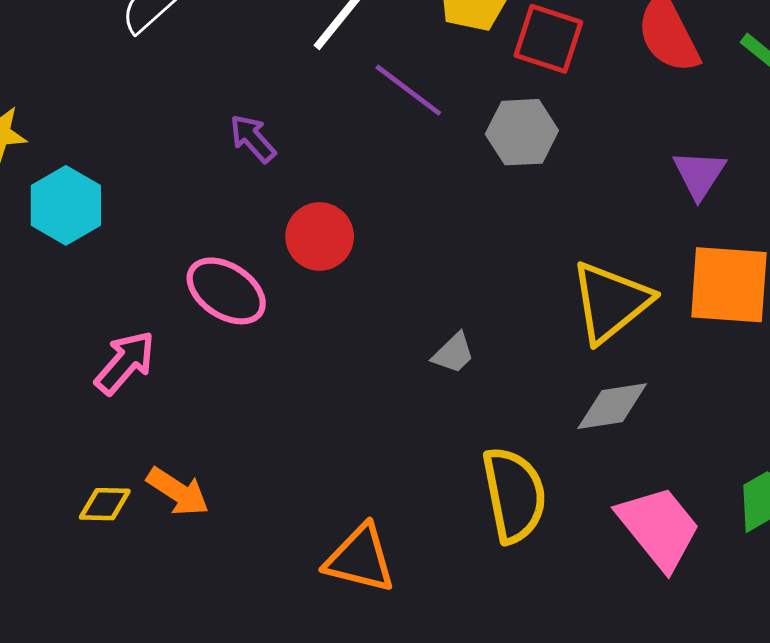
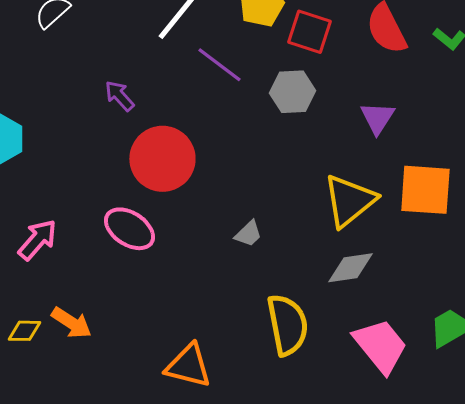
purple triangle: (699, 174) -> (377, 118), moved
red circle: (320, 236) -> (162, 159), size x1.5
pink ellipse: (226, 291) -> (129, 229), moved

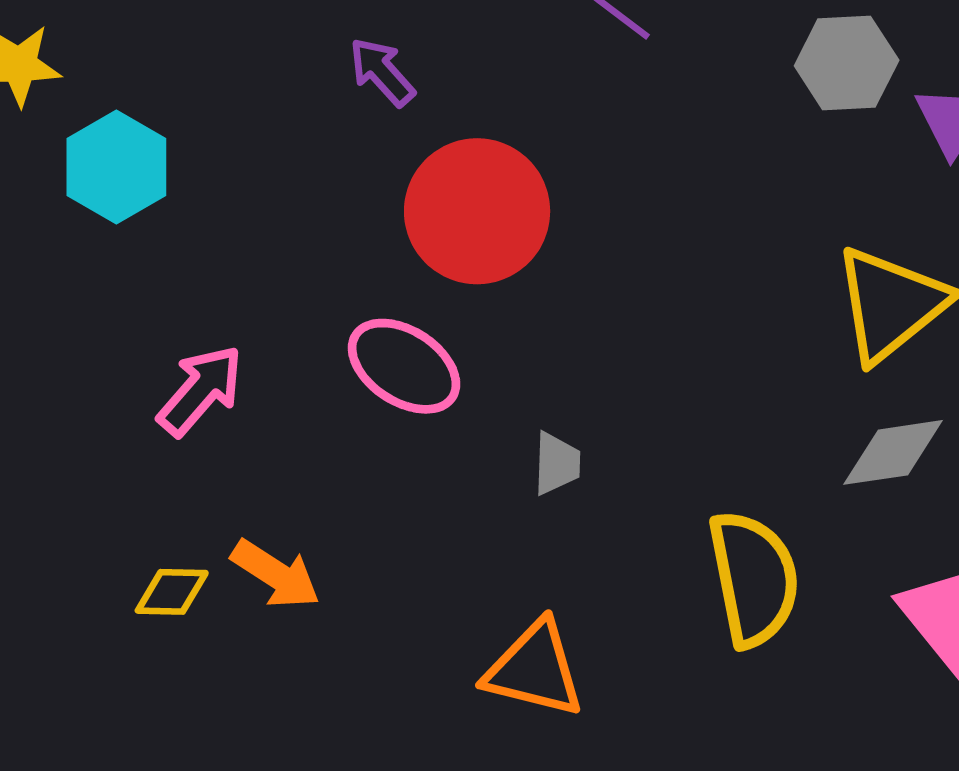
gray hexagon: (292, 92) -> (847, 63), moved
gray trapezoid: (248, 234) -> (557, 463), moved, turned -44

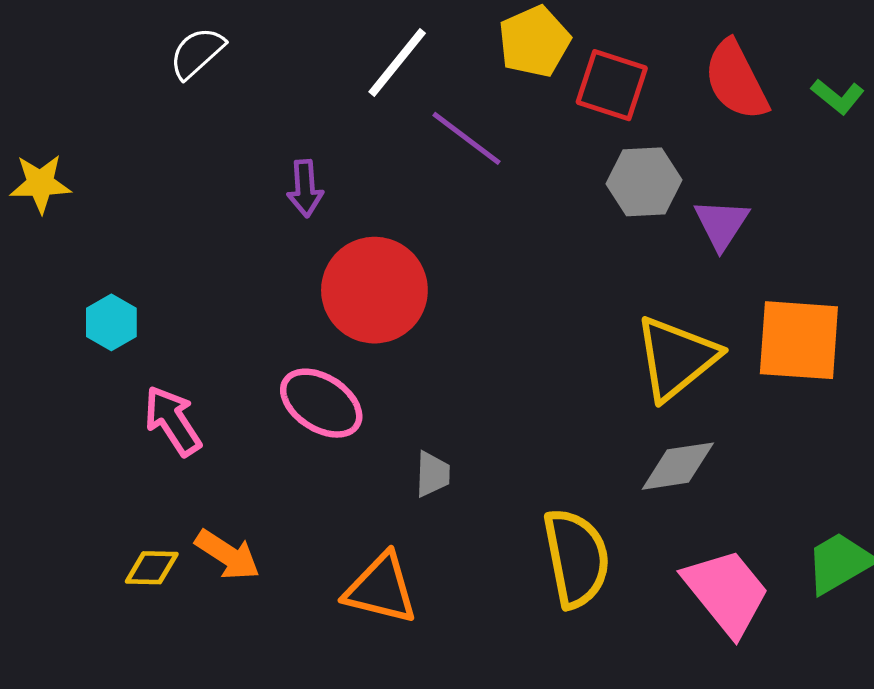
purple arrow: (382, 72) -> (305, 188), turned -142
cyan hexagon: (116, 167) -> (111, 322), moved, size x0.7
pink arrow: (200, 390) -> (173, 421), turned -74
orange triangle: (535, 669) -> (381, 589), moved

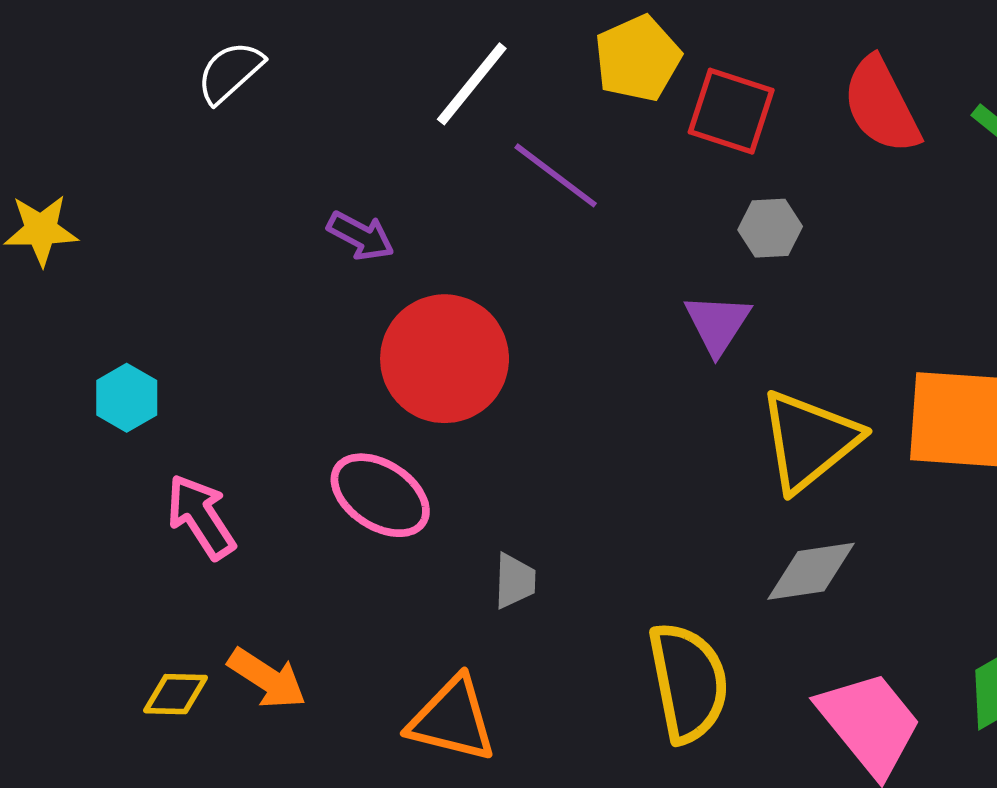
gray hexagon: (644, 182) -> (770, 228), size x0.7
purple arrow: (305, 188) -> (361, 236), turned -58
purple triangle: (722, 224) -> (717, 324), moved

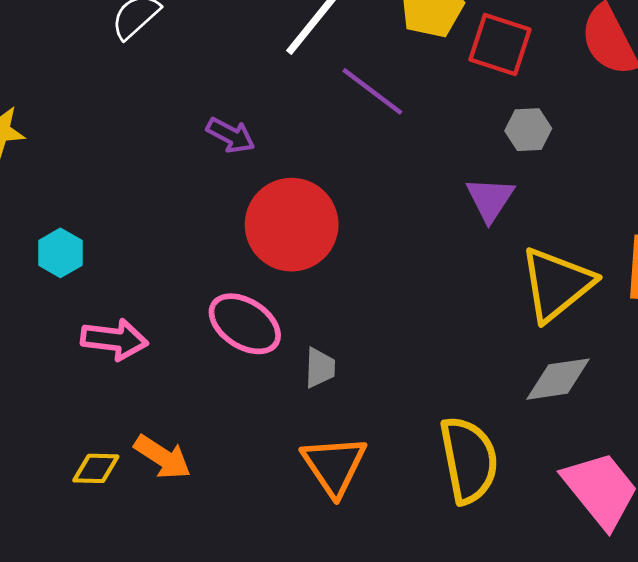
pink arrow: (201, 517) -> (114, 339), turned 130
gray trapezoid: (515, 581) -> (320, 368), moved
orange triangle: (452, 719) -> (334, 466), moved, turned 42

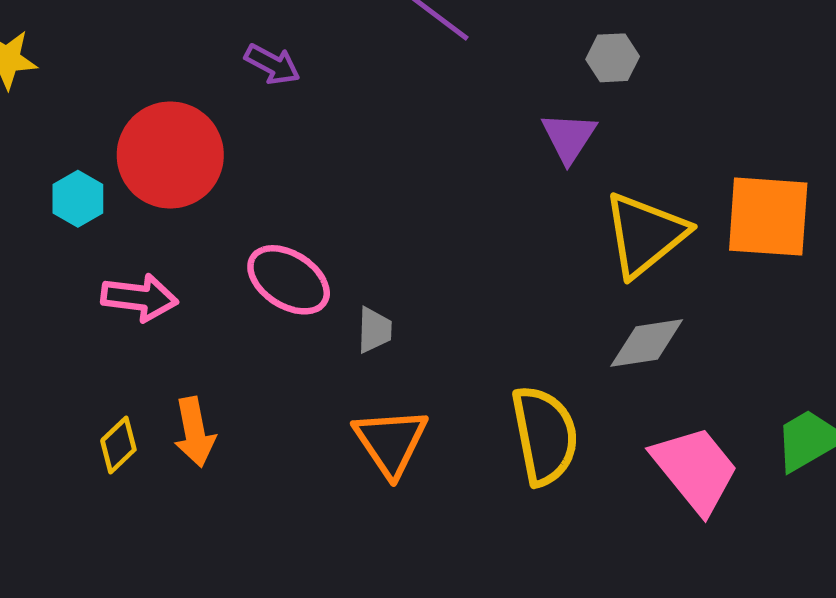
red circle: (292, 225) -> (170, 155), moved
orange arrow: (163, 457) -> (195, 432), turned 46
yellow diamond: (96, 468) -> (118, 445), turned -45

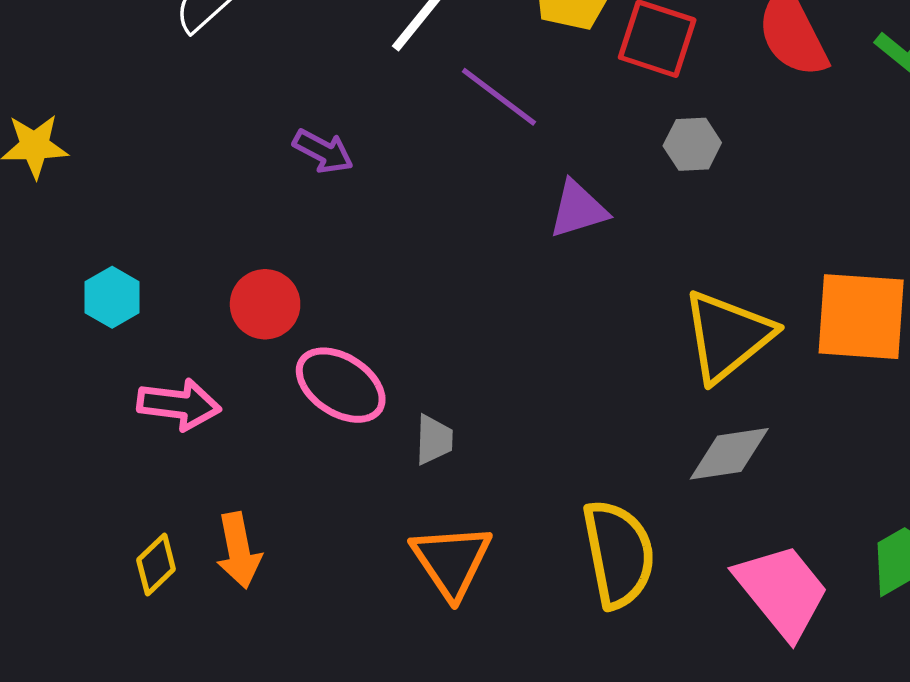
purple triangle: (569, 137) -> (578, 209), moved, turned 40
red circle: (170, 155) -> (265, 304), moved, size x0.6

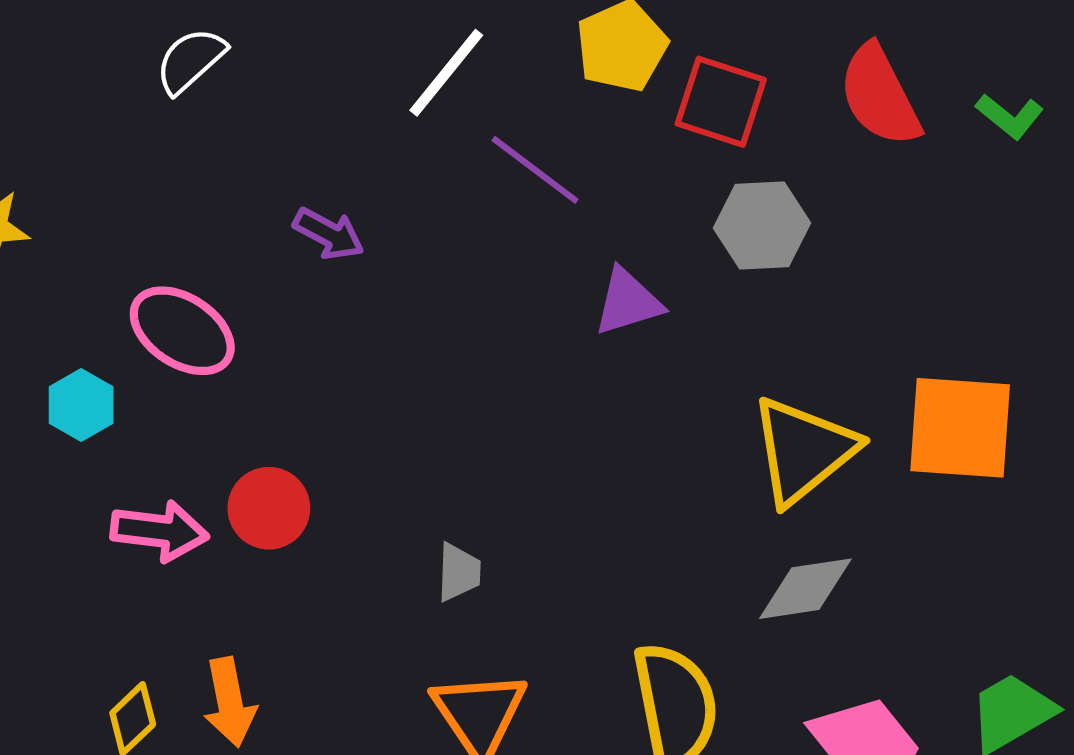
gray hexagon: (692, 144) -> (762, 226), size x1.4
red circle: (265, 304) -> (269, 508), moved
pink ellipse: (341, 385) -> (182, 331), moved

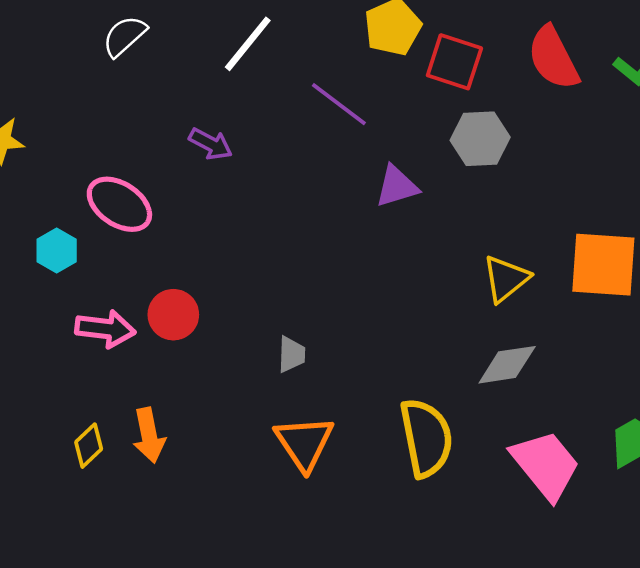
white line: (446, 73) -> (248, 44), moved
yellow triangle: (803, 450) -> (506, 279), size x0.7

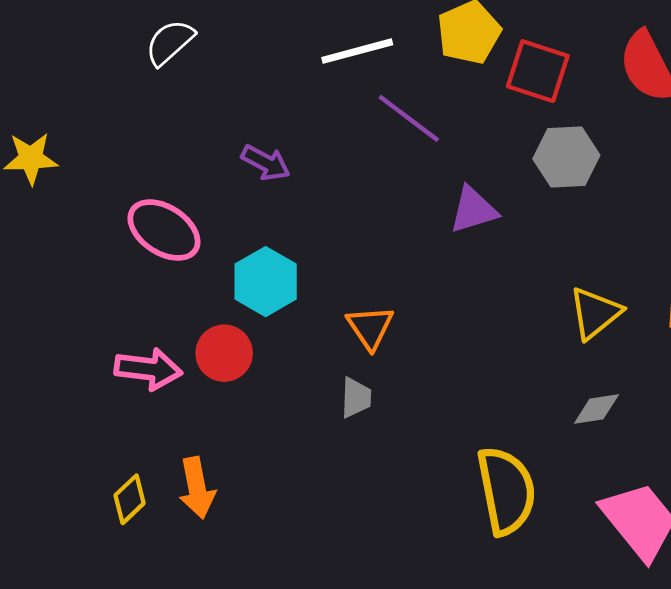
white line: (248, 44) -> (357, 51), moved, turned 36
cyan hexagon: (57, 250) -> (266, 282), moved, size x1.4
gray diamond: (507, 365) -> (596, 409), size x0.7
orange triangle: (304, 443) -> (370, 327), moved, size x0.7

